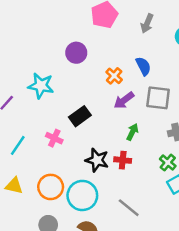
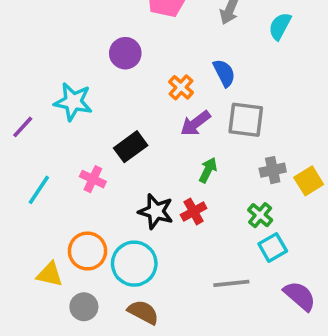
red cross: (123, 160) -> (194, 211), turned -35
yellow triangle: (14, 186) -> (50, 274), moved
gray line: (129, 208) -> (231, 283), moved, turned -45

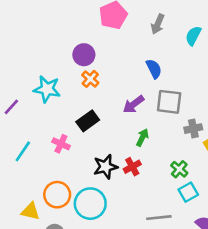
orange cross: (181, 87) -> (90, 79), moved
gray cross: (273, 170) -> (193, 129), moved
black star: (156, 211) -> (106, 167), turned -30

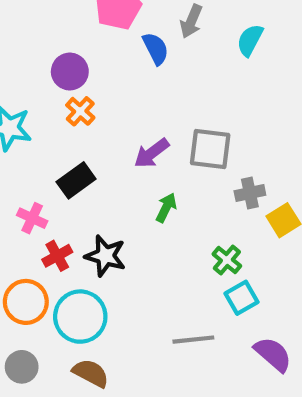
blue semicircle: (154, 69) -> (156, 48), moved
black star: (106, 167) -> (105, 256), turned 30
red cross: (132, 167) -> (57, 256), moved

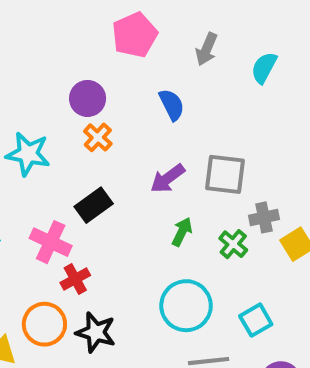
blue semicircle: (156, 48) -> (172, 105), moved
pink cross: (32, 218) -> (51, 242), size x1.4
black star: (105, 256) -> (96, 332), moved
green cross: (227, 260) -> (233, 244), moved
cyan circle: (80, 317) -> (186, 306), moved

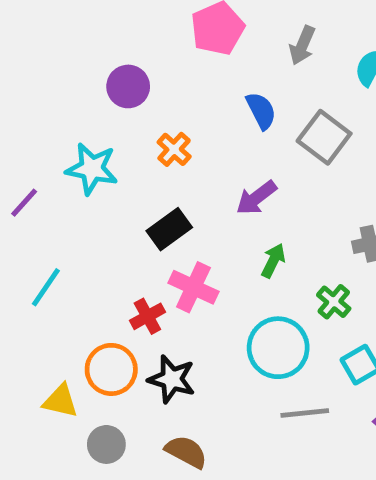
purple circle: (88, 98) -> (128, 86), moved
gray square: (225, 174) -> (324, 137), moved, turned 30
pink cross: (51, 242) -> (193, 287), moved
green cross: (233, 244) -> (334, 302), moved

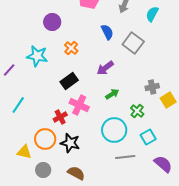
green arrow: (273, 261) -> (112, 94), turned 32

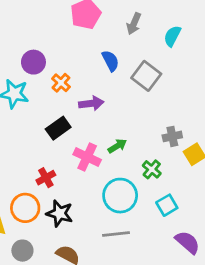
purple circle: (52, 22) -> (33, 62), moved
purple arrow: (105, 68) -> (91, 103), moved, turned -150
pink cross: (79, 105) -> (87, 157), moved
gray line: (125, 157) -> (116, 234), moved

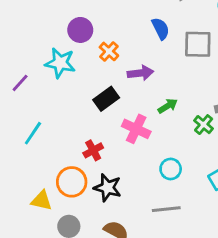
gray square: (146, 76) -> (198, 44), turned -36
green arrow: (117, 146) -> (168, 106), moved
green cross: (152, 169) -> (204, 125), moved
cyan circle: (120, 196) -> (171, 169), size x0.6

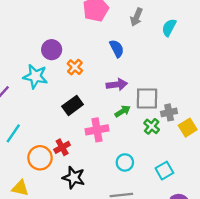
gray square: (198, 44) -> (147, 98), moved
purple arrow: (140, 73) -> (117, 85), moved
pink cross: (136, 129) -> (97, 130), turned -35
orange circle: (72, 182) -> (40, 158), moved

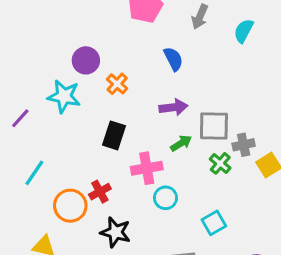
black rectangle: (73, 105) -> (114, 135), turned -36
cyan circle: (125, 162) -> (166, 198), moved
cyan square: (164, 171) -> (214, 223), moved

